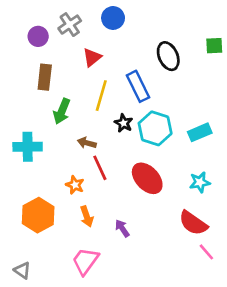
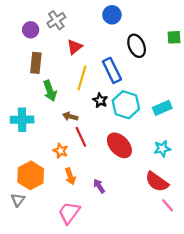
blue circle: (113, 18) -> (112, 15), moved
green arrow: (62, 111) -> (50, 91), turned -42
gray triangle: (22, 270) -> (18, 200), moved, turned 32

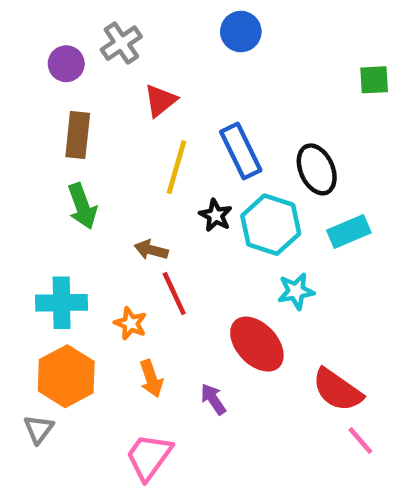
black ellipse: (137, 46) -> (317, 169), moved
green arrow: (50, 91) -> (82, 206), moved
cyan cross: (22, 120) -> (62, 303), moved
red ellipse: (119, 145) -> (257, 344), moved
cyan star: (162, 149) -> (296, 291), moved

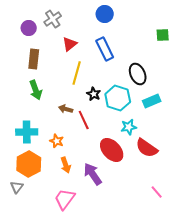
blue rectangle: (241, 151) -> (105, 49), moved
red line: (174, 294) -> (84, 120), moved
red semicircle: (337, 390) -> (147, 148), moved
purple arrow: (213, 399) -> (93, 174), size x1.6

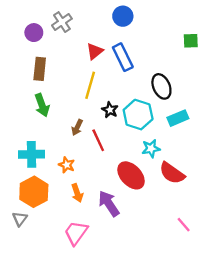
red triangle: (70, 44) -> (95, 51), moved
brown arrow: (66, 109) -> (77, 127), turned -80

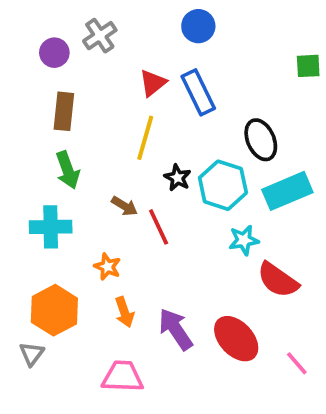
cyan rectangle: (178, 118) -> (287, 191), size x1.4
brown arrow: (77, 127) -> (124, 206), turned -84
cyan cross: (31, 154) -> (51, 227), moved
red ellipse: (131, 175) -> (236, 339), moved
pink trapezoid: (76, 233) -> (123, 377), turned 56

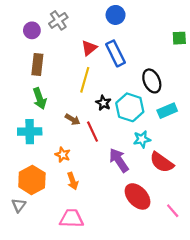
cyan rectangle: (287, 191) -> (167, 111), size x0.7
purple arrow: (176, 329) -> (119, 160), moved

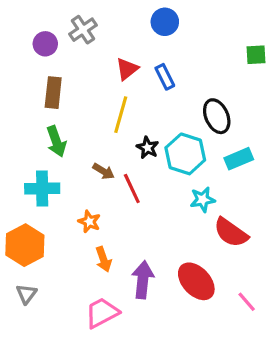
blue rectangle: (116, 53) -> (165, 77), size x0.7
purple arrow: (119, 160) -> (143, 280), moved, turned 40
orange hexagon: (32, 180) -> (25, 245), moved
pink trapezoid: (72, 218) -> (102, 313), turned -30

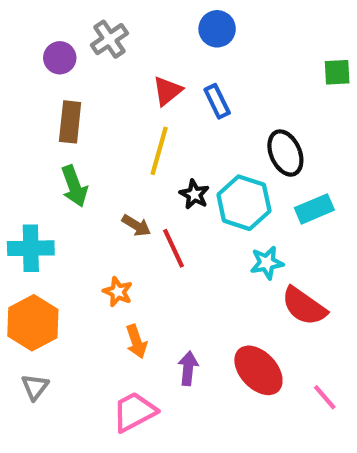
cyan cross: (42, 189) -> (31, 248), moved
purple arrow: (143, 280) -> (188, 368), size x0.7

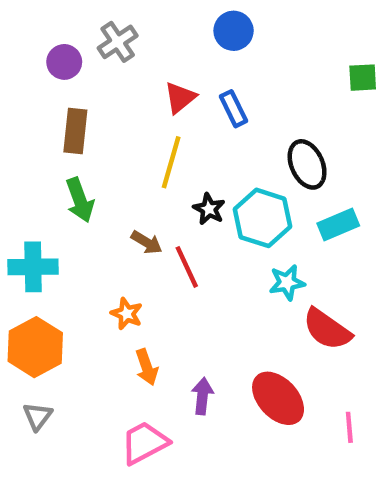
pink line: (325, 397) -> (349, 427), turned 36

